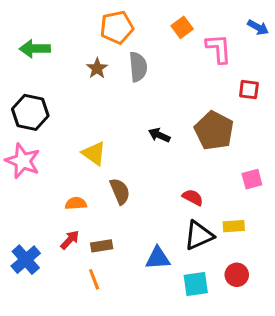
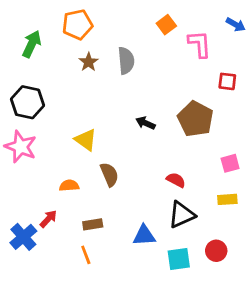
orange pentagon: (117, 27) -> (77, 25), moved
green arrow: (35, 49) -> (32, 44), turned 116
yellow rectangle: (234, 226) -> (227, 199), moved
red arrow: (70, 240) -> (48, 219), moved

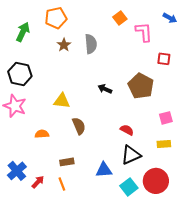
yellow triangle: (86, 140) -> (62, 101), turned -30
orange semicircle: (69, 186) -> (42, 134), moved
red arrow: (48, 219) -> (38, 182), moved
red circle: (216, 251) -> (156, 181), size x1.6
cyan square: (179, 259) -> (129, 187), turned -30

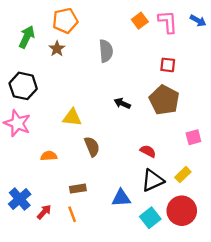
pink L-shape: (144, 32) -> (168, 22), moved
brown star: (64, 45) -> (57, 49), moved
red square: (164, 59) -> (168, 65), moved
yellow rectangle: (164, 144) -> (183, 175), moved, turned -40

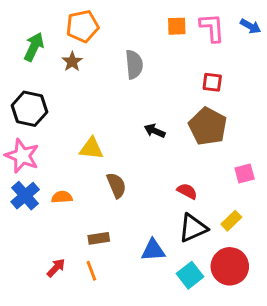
orange square: (140, 21) -> (177, 26), turned 35
blue cross: (20, 199) -> (25, 196), moved

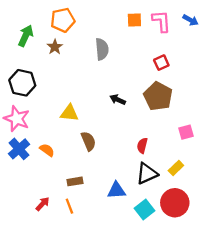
red square: (212, 82) -> (161, 63), turned -32
red semicircle: (187, 191) -> (142, 146), turned -104
orange semicircle: (62, 197) -> (47, 150), turned 40

